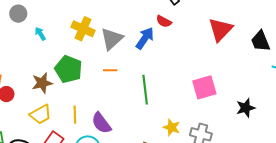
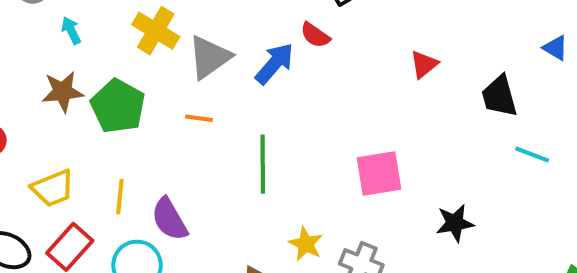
red triangle: (220, 30) -> (424, 64), size x0.6
brown star: (42, 83) -> (63, 92), moved

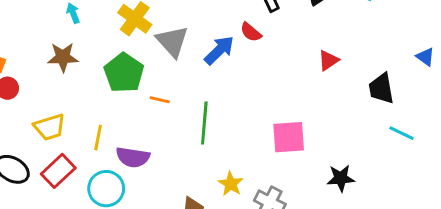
gray triangle: (209, 57) -> (172, 41), turned -42
green pentagon: (118, 106) -> (124, 73), moved
orange line: (199, 118) -> (160, 100), moved
purple semicircle: (170, 219) -> (133, 157), turned -56

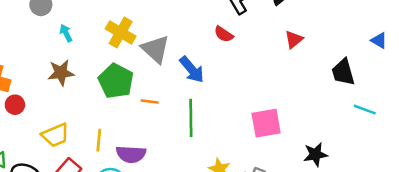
blue arrow: (219, 50) -> (192, 70), moved, turned 100
red triangle: (328, 60) -> (294, 39), moved

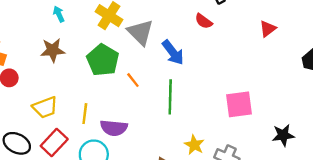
orange line: (150, 101) -> (133, 80), turned 42

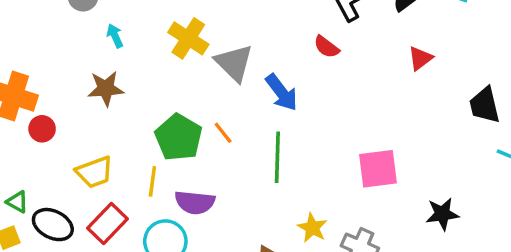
green pentagon: (103, 60) -> (179, 137), moved

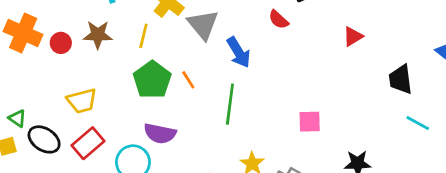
red circle: (42, 129) -> (61, 43), moved
pink square: (378, 169) -> (310, 122), size x0.7
yellow line: (152, 181) -> (143, 36), moved

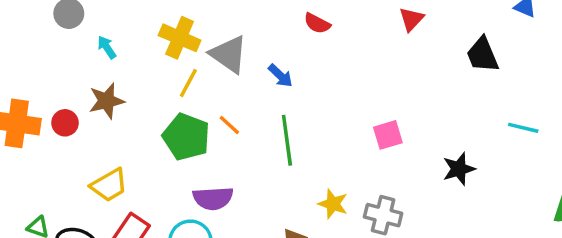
yellow line: (143, 36) -> (188, 83), moved, turned 30
blue arrow: (239, 52) -> (280, 76), size x0.7
cyan line: (418, 123) -> (523, 128), moved

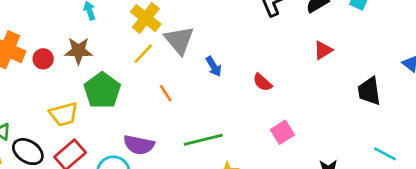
red semicircle: (317, 23) -> (262, 82), moved
pink square: (388, 135) -> (282, 132), turned -30
green pentagon: (186, 137) -> (102, 90), moved
green line: (287, 140) -> (203, 140), moved, turned 69

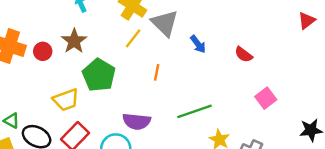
red triangle: (323, 50) -> (307, 21), moved
brown star: (79, 51) -> (74, 41), turned -30
orange line: (166, 93) -> (157, 72), turned 49

